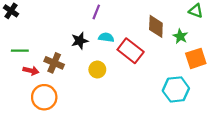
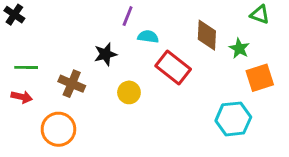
cyan semicircle: (106, 37) -> (148, 37), moved
red arrow: (31, 71) -> (22, 97), moved

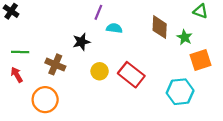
red rectangle: (173, 67) -> (131, 75), moved
red arrow: (22, 97) -> (17, 75), turned -133

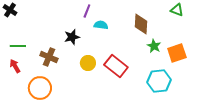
green star: (185, 37) -> (154, 46), moved

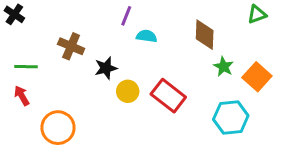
green triangle: (177, 10) -> (257, 14), turned -40
black star: (72, 37) -> (106, 68), moved
orange square: (177, 53) -> (257, 77), turned -30
brown cross: (49, 57) -> (71, 46), moved

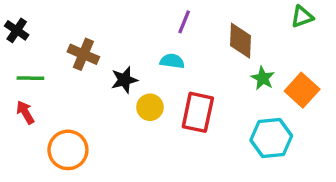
black cross: (14, 14) -> (17, 30), moved
purple line: (126, 16) -> (184, 22), moved
cyan semicircle: (147, 36) -> (172, 61), moved
red rectangle: (168, 96) -> (198, 112), turned 64

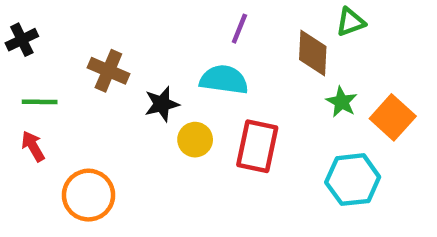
green triangle: (302, 17) -> (351, 22), moved
black cross: (17, 30) -> (22, 40), turned 30
cyan semicircle: (172, 61) -> (224, 80), size x1.5

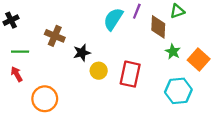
purple line: (239, 29) -> (137, 11), moved
cyan semicircle: (224, 80) -> (113, 19), moved, turned -65

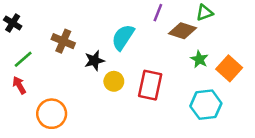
cyan semicircle: (113, 19) -> (123, 37), moved
black cross: (11, 20) -> (13, 23), turned -32
brown diamond: (158, 27) -> (183, 31), turned -75
green line: (20, 52) -> (23, 59), turned -42

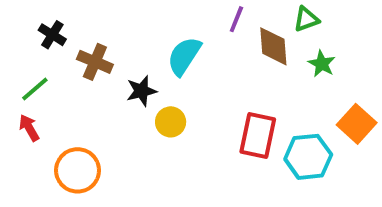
black cross: (13, 23) -> (52, 35), moved
brown diamond: (183, 31) -> (273, 46), turned 68
green star: (199, 59) -> (322, 64), moved
orange square: (229, 68) -> (357, 124), moved
red rectangle: (150, 85) -> (258, 135), moved

